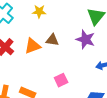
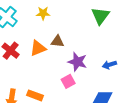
purple star: (85, 39) -> (77, 62), moved

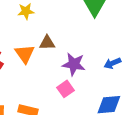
orange triangle: (38, 48) -> (25, 54), turned -36

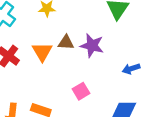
purple star: (74, 64) -> (92, 45), moved

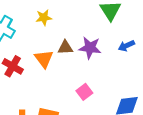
blue arrow: (131, 69) -> (126, 46), moved

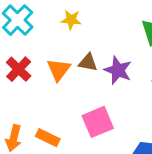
pink square: (84, 92) -> (98, 122), size x1.5

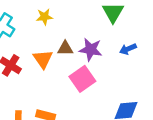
pink square: (98, 122) -> (82, 79), moved

